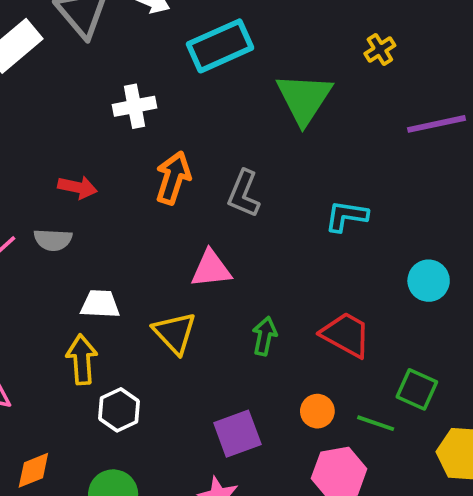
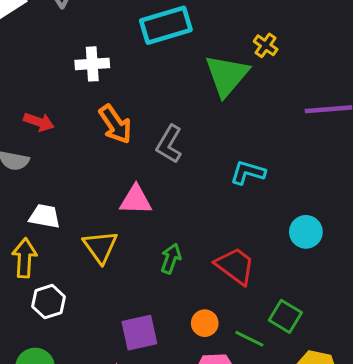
yellow cross: (380, 49) -> (266, 45), moved, turned -30
orange arrow: (173, 178) -> (115, 124), turned 120

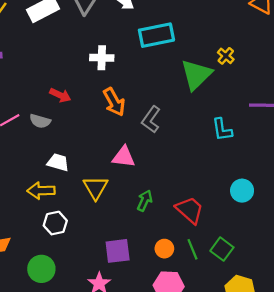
cyan L-shape: (248, 172) -> (222, 130), moved, turned -120
yellow arrow: (24, 258) -> (41, 191), turned -100
green line: (249, 339) -> (193, 249), moved, turned 36

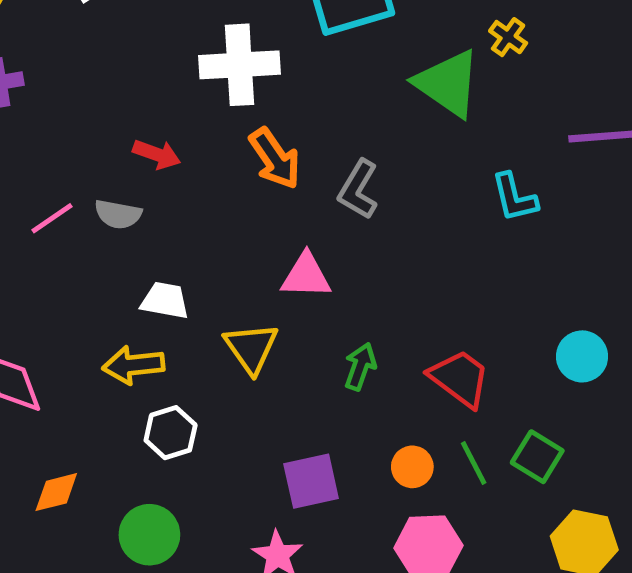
white cross: (102, 58) -> (240, 65), size x1.5
green triangle: (196, 75) -> (448, 83), turned -36
cyan circle: (242, 191) -> (582, 356), moved

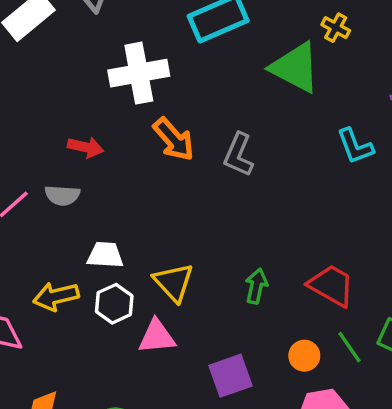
pink triangle: (306, 276) -> (157, 337), moved
yellow arrow: (133, 365) -> (56, 296), moved
white hexagon: (171, 433) -> (114, 304), moved

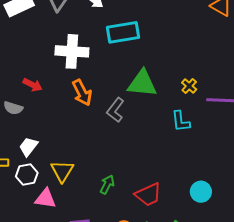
yellow cross: (336, 28) -> (189, 86), moved
green triangle: (295, 68) -> (142, 83), moved, turned -36
white trapezoid: (105, 255) -> (28, 147), turned -70
red trapezoid: (331, 286) -> (148, 195), turned 112

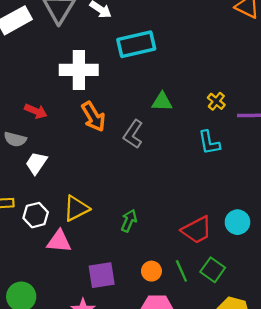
green triangle: (142, 83) -> (162, 102), size x0.6
white trapezoid: (28, 147) -> (36, 163), moved
yellow triangle: (62, 171) -> (76, 208), turned 35
red trapezoid: (148, 195) -> (197, 230), moved

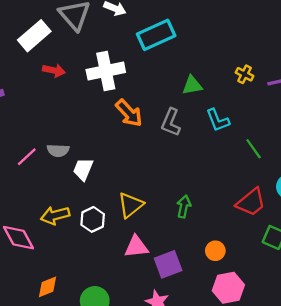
red arrow: (36, 111) -> (54, 70), moved
cyan L-shape: (209, 143) -> (218, 120), moved
pink triangle: (59, 241) -> (136, 247), moved
green line: (181, 271) -> (254, 149), moved

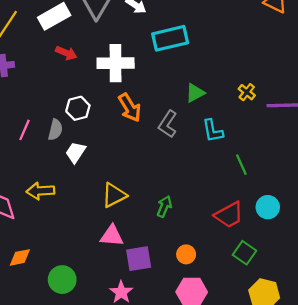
green triangle: (192, 85) -> (195, 93), turned -30
gray semicircle: (58, 150) -> (55, 130), turned -90
pink line: (27, 157) -> (25, 130), turned -35
white hexagon: (93, 219) -> (78, 108), moved

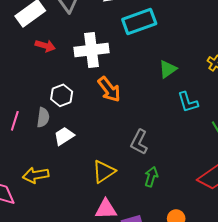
gray L-shape: (168, 124) -> (139, 142), moved
white trapezoid: (76, 152) -> (64, 136), turned 30

